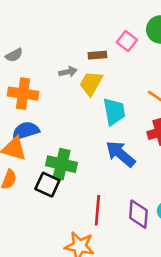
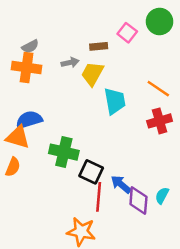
gray semicircle: (14, 55) -> (30, 46), moved
orange cross: (23, 94) -> (27, 67), moved
blue arrow: (120, 154) -> (121, 184), moved, size x0.7
black square: (47, 185) -> (91, 172), moved

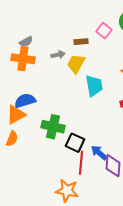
orange triangle: (18, 137) -> (16, 115), turned -45

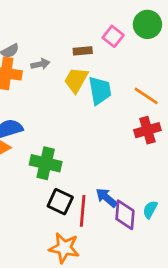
gray arrow: (58, 55) -> (40, 64), moved
cyan trapezoid: (94, 86) -> (100, 91), moved
black square: (75, 143) -> (60, 202), moved

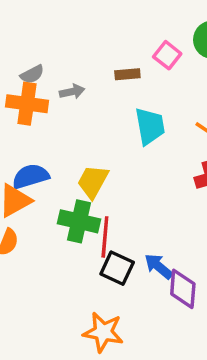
yellow trapezoid: (76, 80) -> (93, 182), moved
black square: (60, 202) -> (117, 268), moved
red line: (83, 211) -> (105, 237), moved

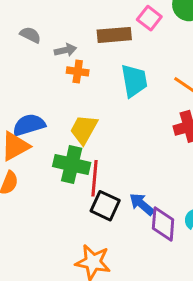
gray semicircle: (32, 74) -> (30, 35), turned -125
brown rectangle: (127, 74) -> (114, 35), size x1.5
orange cross: (27, 104) -> (78, 71), moved, size x0.6

